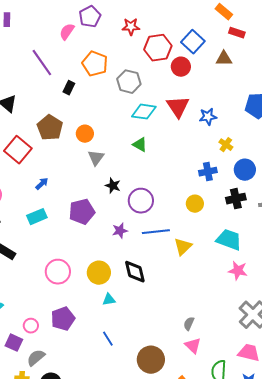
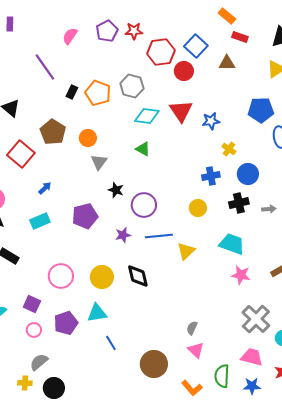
purple pentagon: (90, 17) -> (107, 31), moved
orange pentagon: (95, 64) -> (98, 93), moved
cyan triangle: (109, 300) -> (97, 313), moved, size x1.5
purple square: (14, 343) -> (32, 304), moved

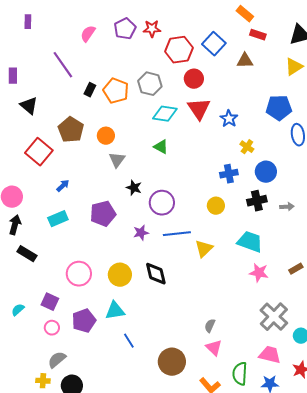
red circle: (184, 71) -> (194, 79), moved
blue star: (211, 121) -> (229, 119), turned -30

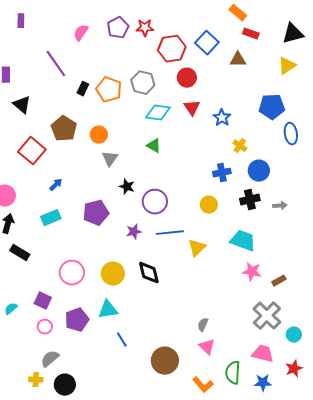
red triangle: (199, 109) -> (192, 108), size x0.7
brown rectangle: (296, 269) -> (279, 281), moved

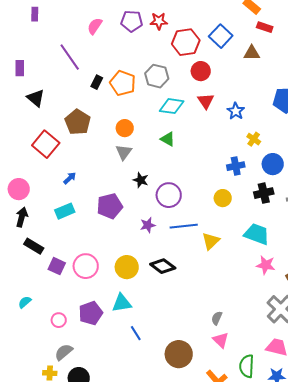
purple pentagon: (118, 28) -> (132, 21), turned 30
orange circle: (99, 135) -> (125, 128), moved
black diamond: (149, 273) -> (163, 266), turned -40
purple square: (43, 301) -> (57, 266), moved

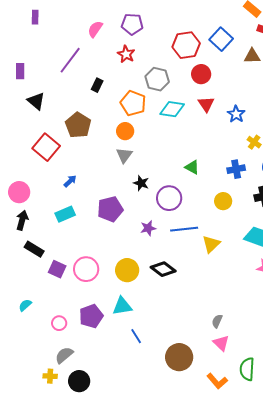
red star: (159, 21) -> (126, 54), moved, turned 30
purple line: (70, 57) -> (70, 60), turned 72
orange pentagon: (123, 83) -> (133, 103), moved
green triangle: (168, 139) -> (192, 167), moved

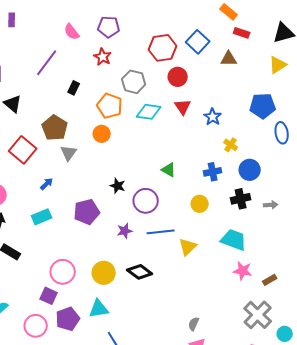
pink semicircle: (95, 29) -> (72, 32), turned -72
gray triangle: (124, 155) -> (69, 153), moved
purple square: (57, 269) -> (49, 296), moved
pink circle: (59, 323) -> (36, 326), size x1.5

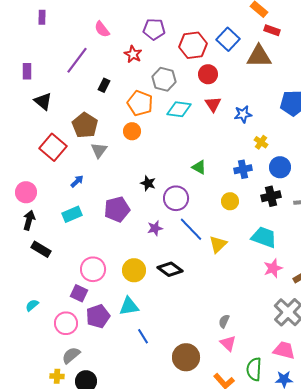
purple pentagon: (109, 27) -> (154, 29), moved
brown triangle: (229, 59) -> (259, 56), size x1.5
blue star: (213, 117) -> (243, 114), turned 30
blue line: (161, 232) -> (191, 229), turned 52
pink star: (243, 271) -> (273, 268), turned -30

